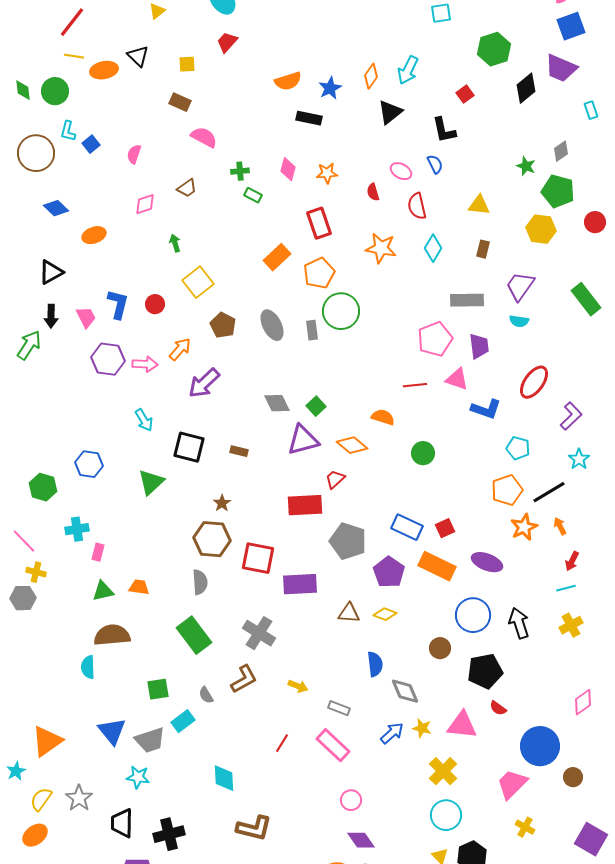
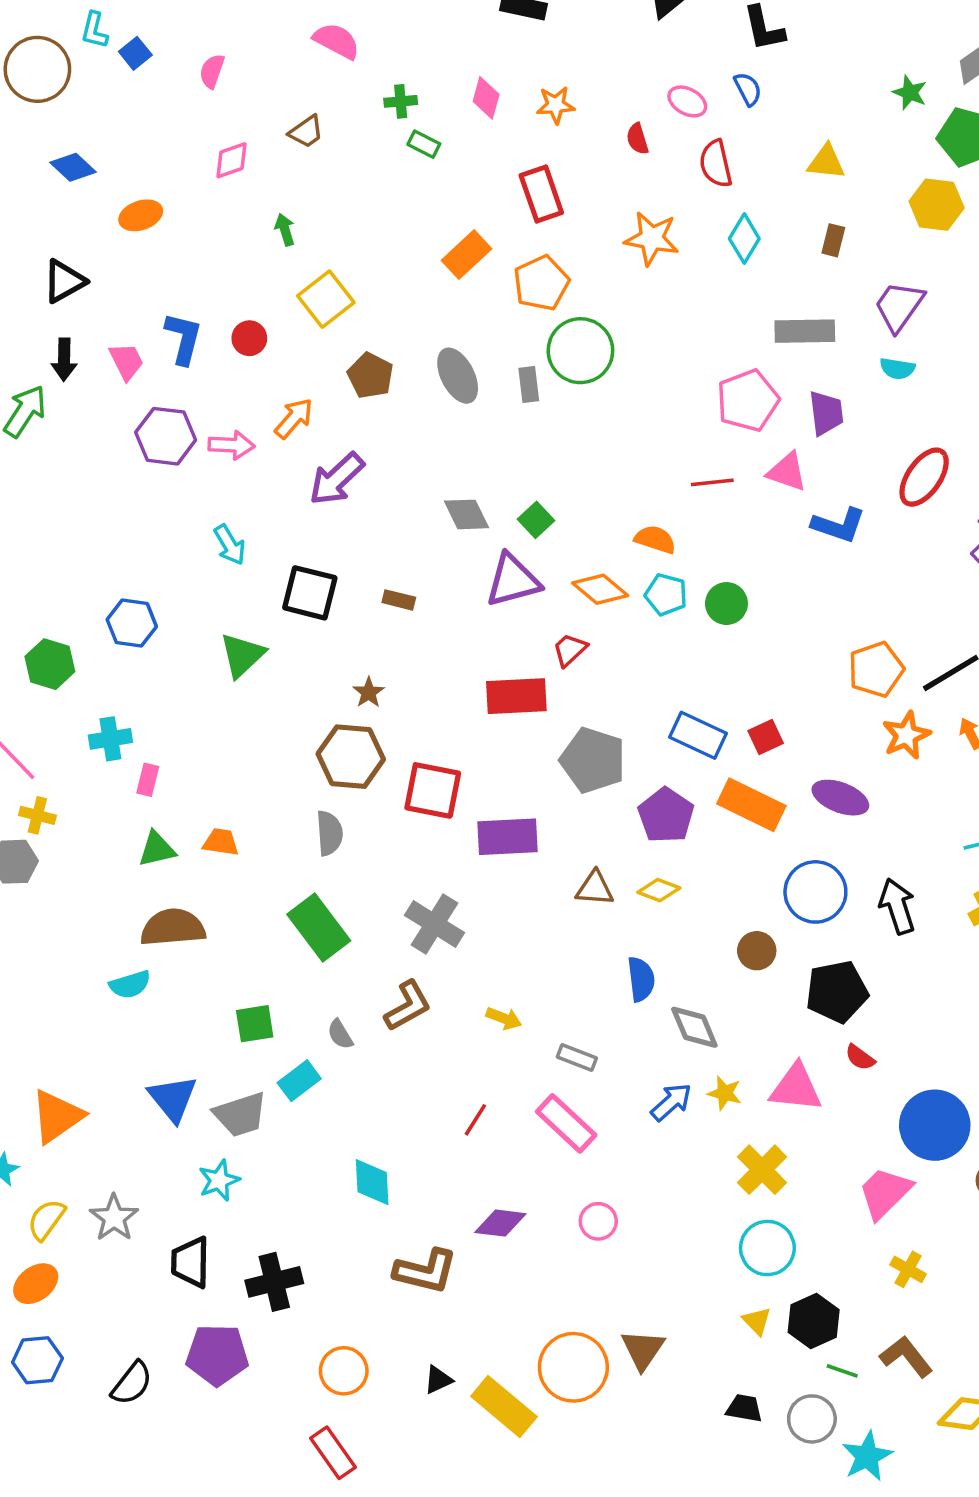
cyan pentagon: (518, 448) -> (666, 595), moved
cyan semicircle: (88, 667) -> (130, 985), turned -105
cyan star: (138, 777) -> (219, 1180), turned -30
purple diamond: (361, 840) -> (500, 1223), moved, turned -48

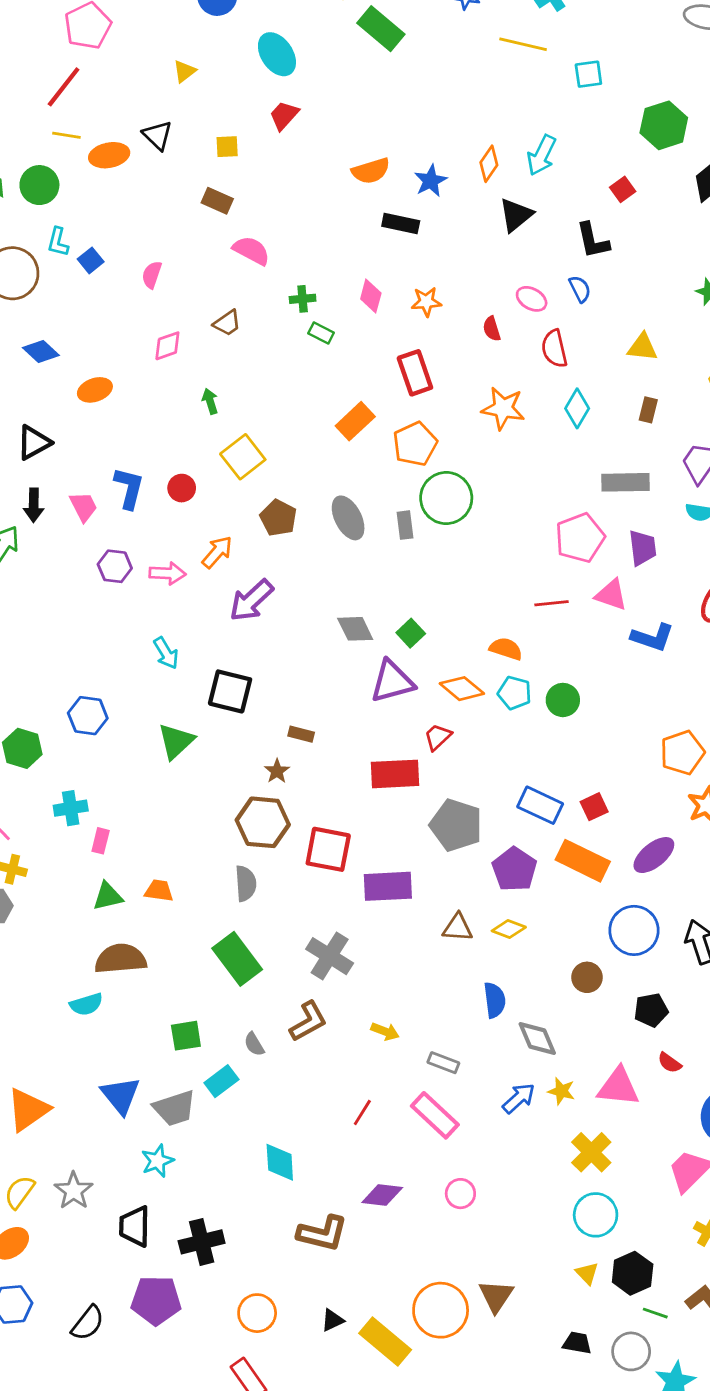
purple hexagon: (166, 436) -> (115, 566), size x0.7
brown rectangle: (399, 600) -> (301, 734), moved
purple ellipse: (840, 798) -> (654, 855), turned -60
black pentagon: (837, 992) -> (651, 1010), size x0.7

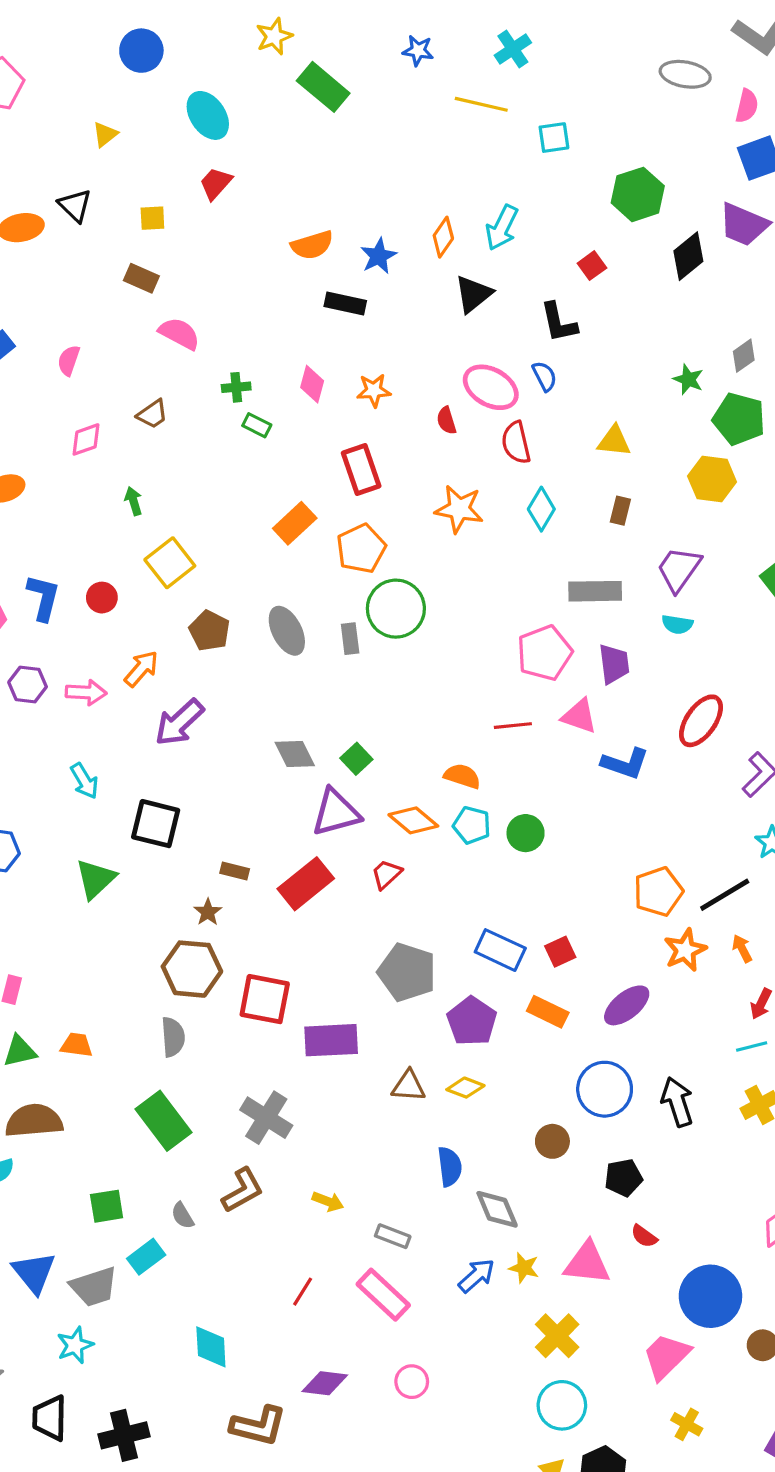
pink ellipse: (532, 299) -> (491, 387), size x1.6
red rectangle: (395, 774) -> (306, 884), moved, turned -36
orange rectangle: (583, 861) -> (548, 1012), size x0.7

